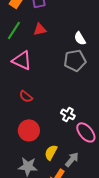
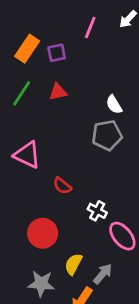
pink triangle: (22, 60) -> (27, 155), moved
red semicircle: (26, 96) -> (62, 186), moved

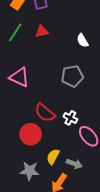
gray pentagon: (107, 135) -> (72, 76), moved
red semicircle: (62, 186) -> (45, 113), moved, size x1.5
gray arrow: (103, 274) -> (74, 164), turned 70

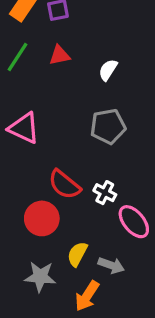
white semicircle: (82, 41) -> (108, 70), moved, turned 64

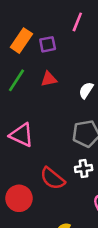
white cross: (105, 193) -> (84, 169), moved, turned -35
red circle: (42, 218) -> (19, 198), moved

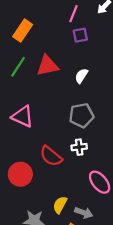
purple square: (48, 44) -> (80, 35), moved
red triangle: (49, 79) -> (48, 66), size x1.5

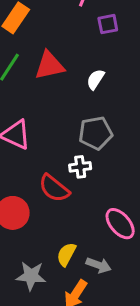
purple square: (80, 35) -> (108, 24), moved
white cross: (79, 147) -> (80, 167), moved

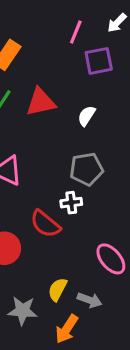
purple square: (108, 24) -> (99, 61), size x1.4

